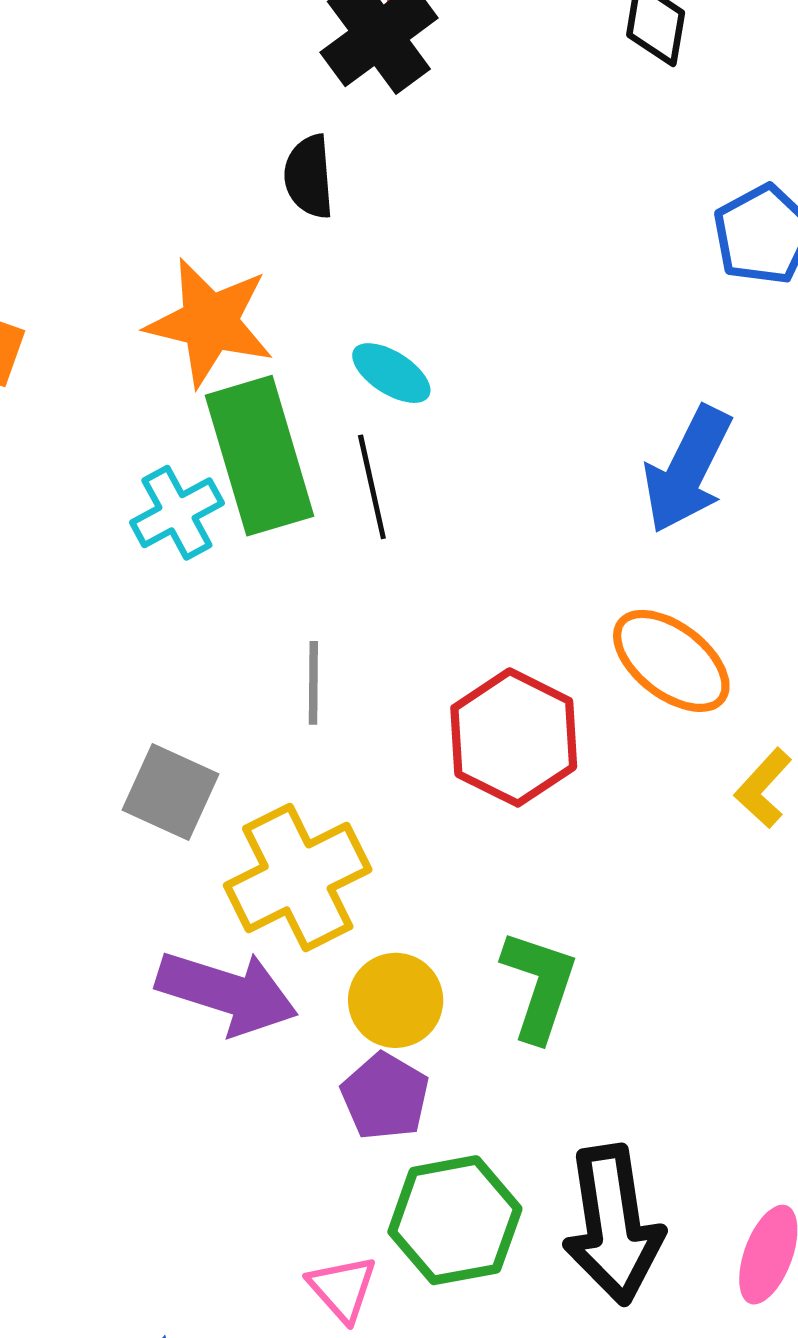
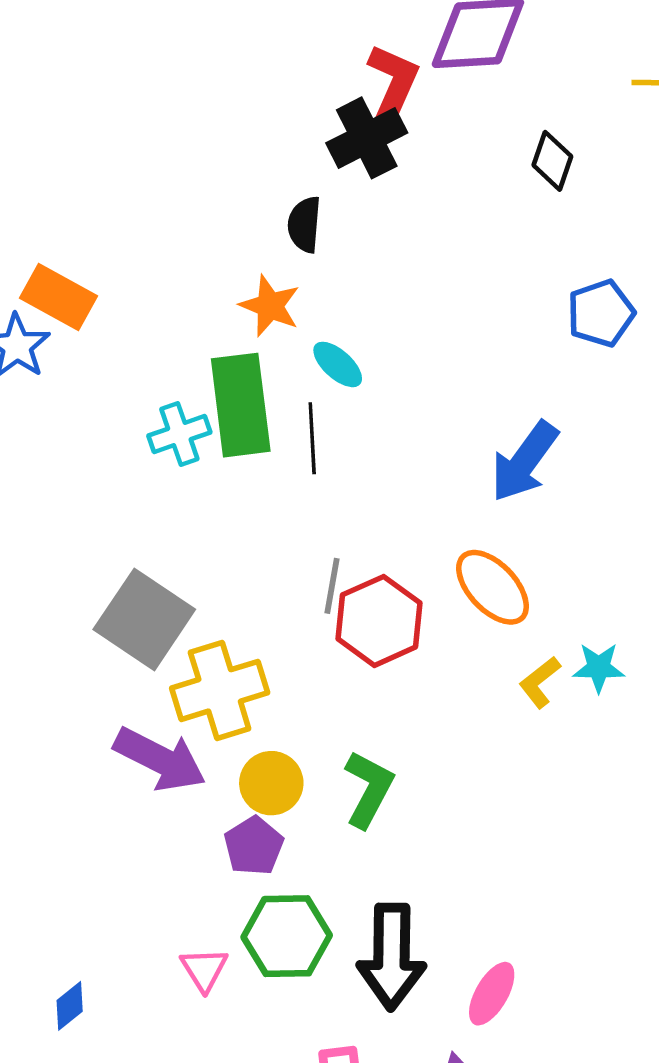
orange star: (210, 322) -> (270, 306), moved, size x0.7
gray line: (313, 683) -> (332, 586), moved
gray square: (171, 792) -> (144, 619), size x1.5

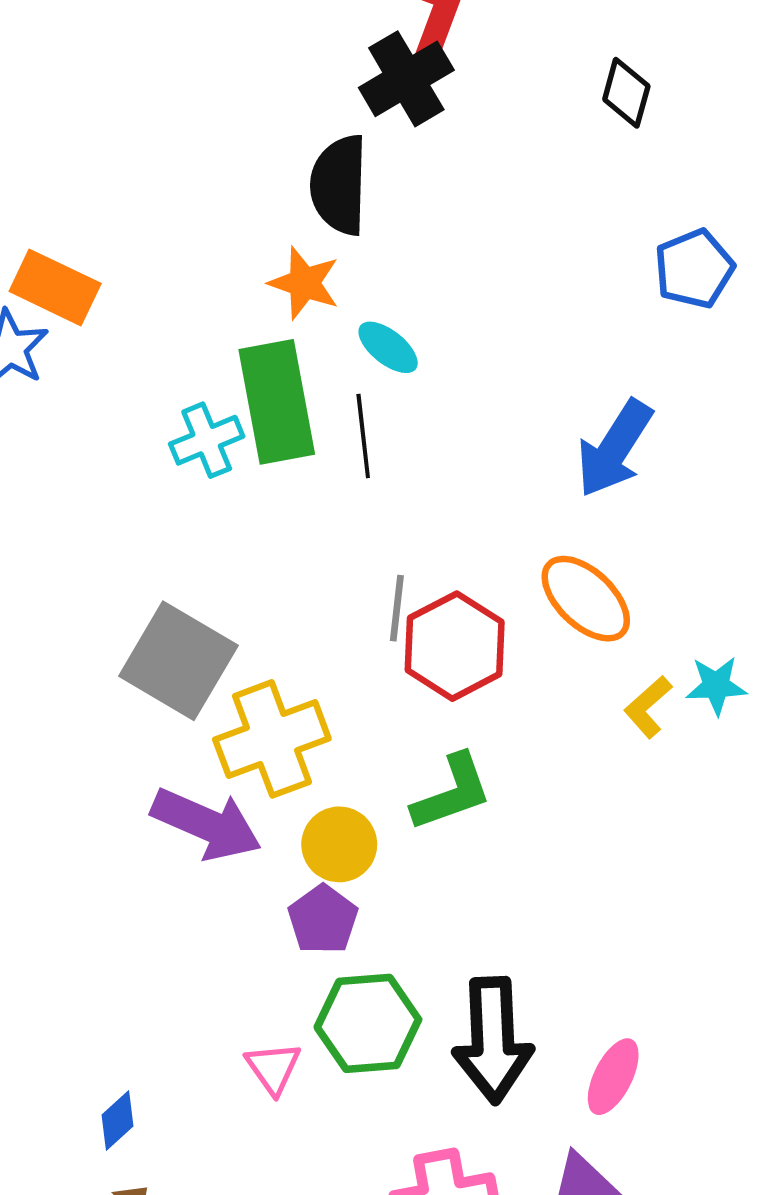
black semicircle: (304, 224) -> (339, 185), size x1.5
green L-shape: (369, 789) -> (452, 792), moved, turned 46

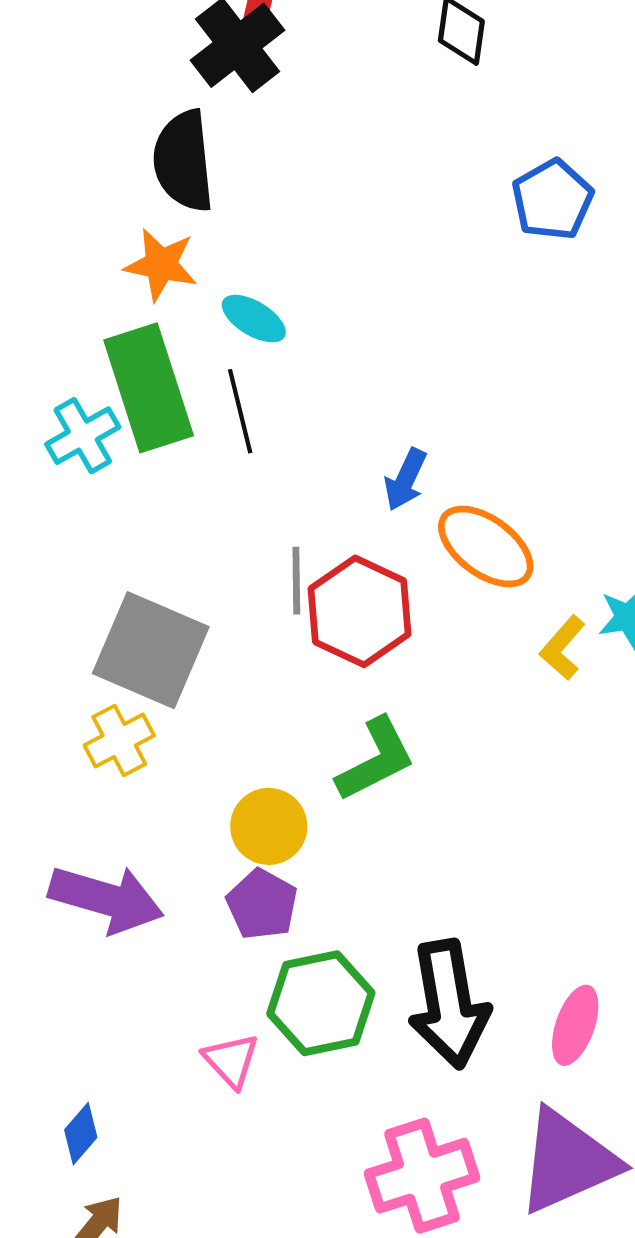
blue arrow: (614, 448) -> (405, 480), moved, size x0.6
gray square: (178, 661) -> (151, 650), moved
yellow cross: (272, 739) -> (119, 740), moved, size x0.6
purple arrow: (206, 824) -> (106, 899), moved

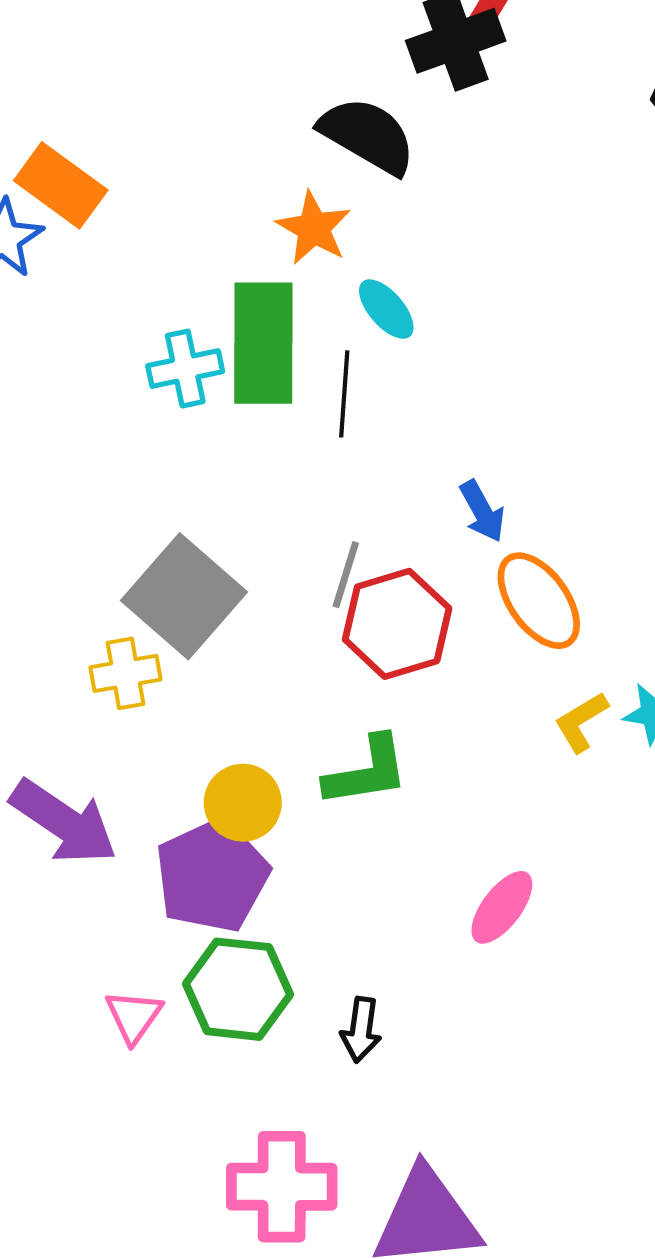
black semicircle: (183, 161) -> (368, 135), turned 108
blue arrow: (405, 480) -> (482, 511), turned -72
purple pentagon: (262, 904) -> (212, 876), size x1.6
black arrow: (449, 1004) -> (361, 1030), size x0.5
pink ellipse: (575, 1025) -> (502, 907), moved

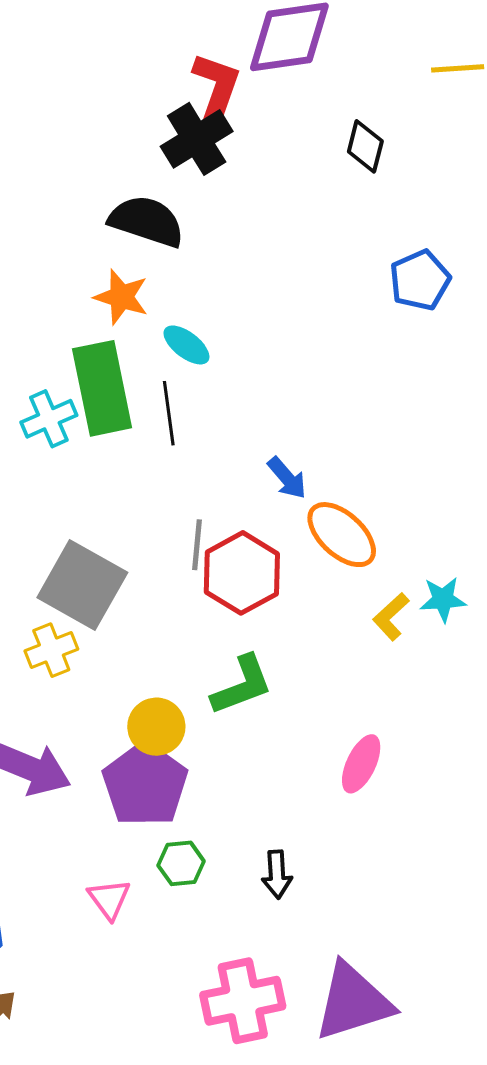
green hexagon: (238, 989) -> (181, 863), size x0.6

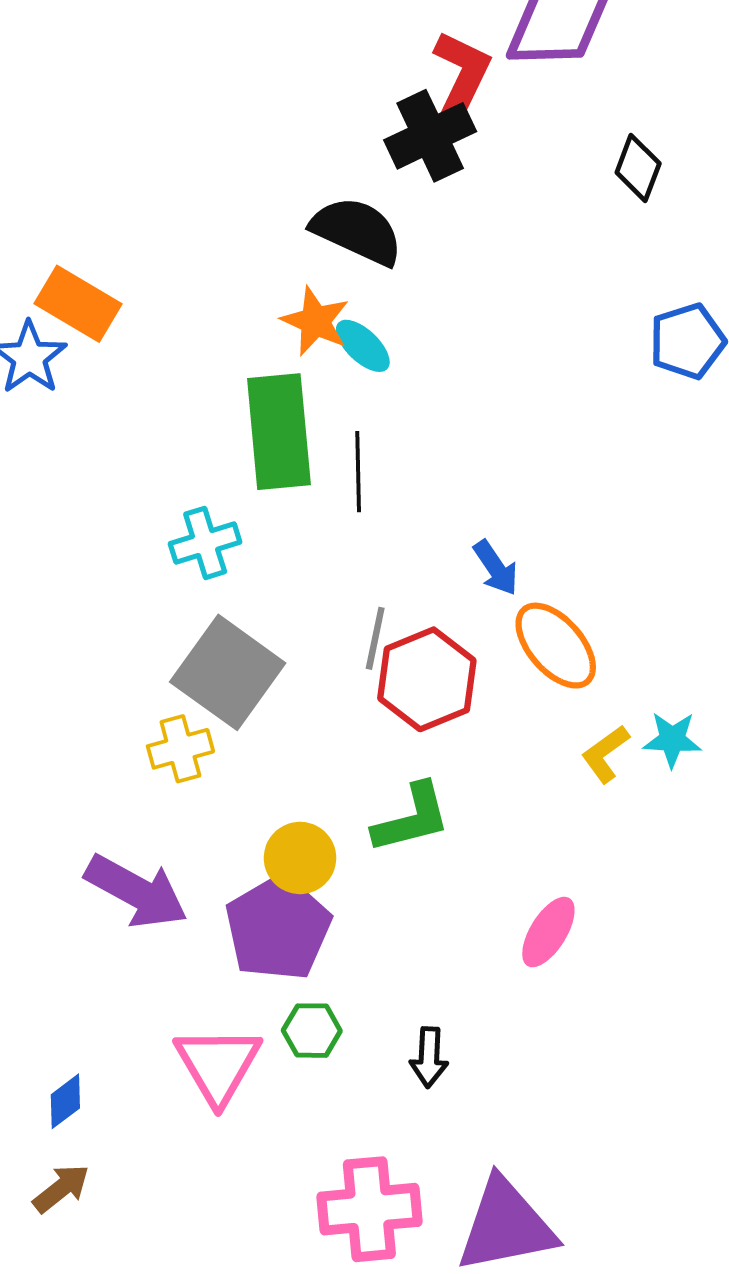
cyan ellipse: (186, 345) -> (363, 346), moved
cyan cross: (49, 419) -> (205, 543), moved
pink triangle: (109, 899) -> (218, 1065), size x1.6

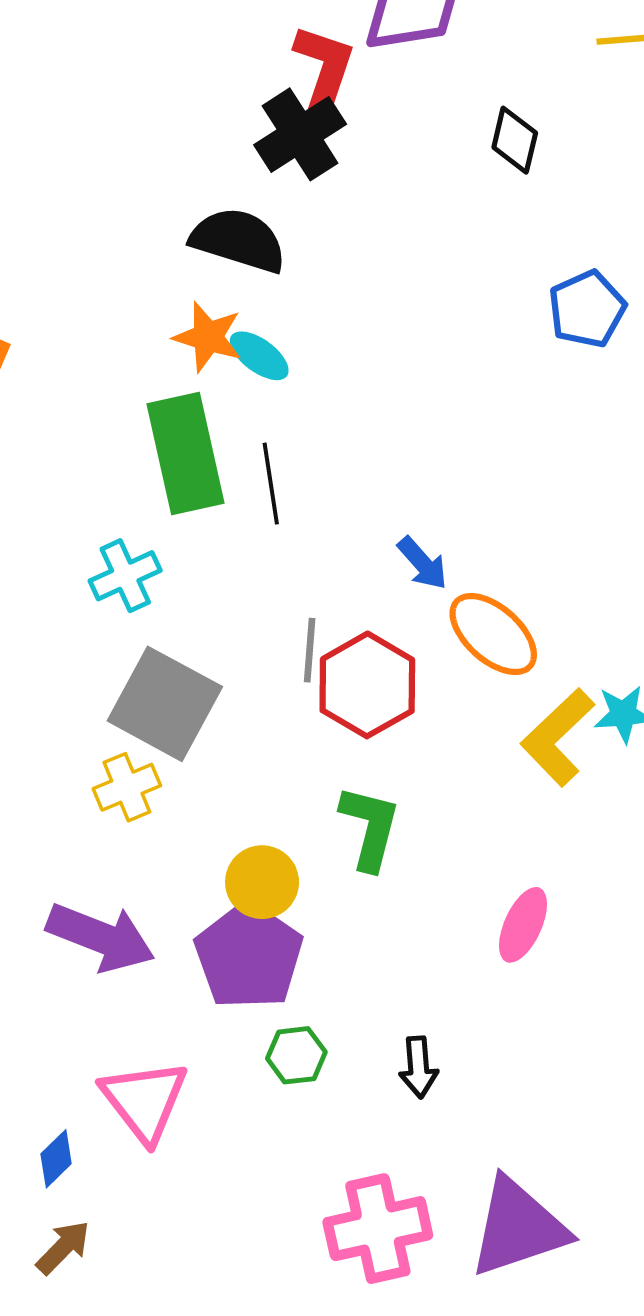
yellow L-shape: (605, 754) -> (558, 737), size x1.6
green L-shape: (412, 818) -> (370, 828), turned -54
pink triangle: (218, 1065) -> (144, 1101), moved

